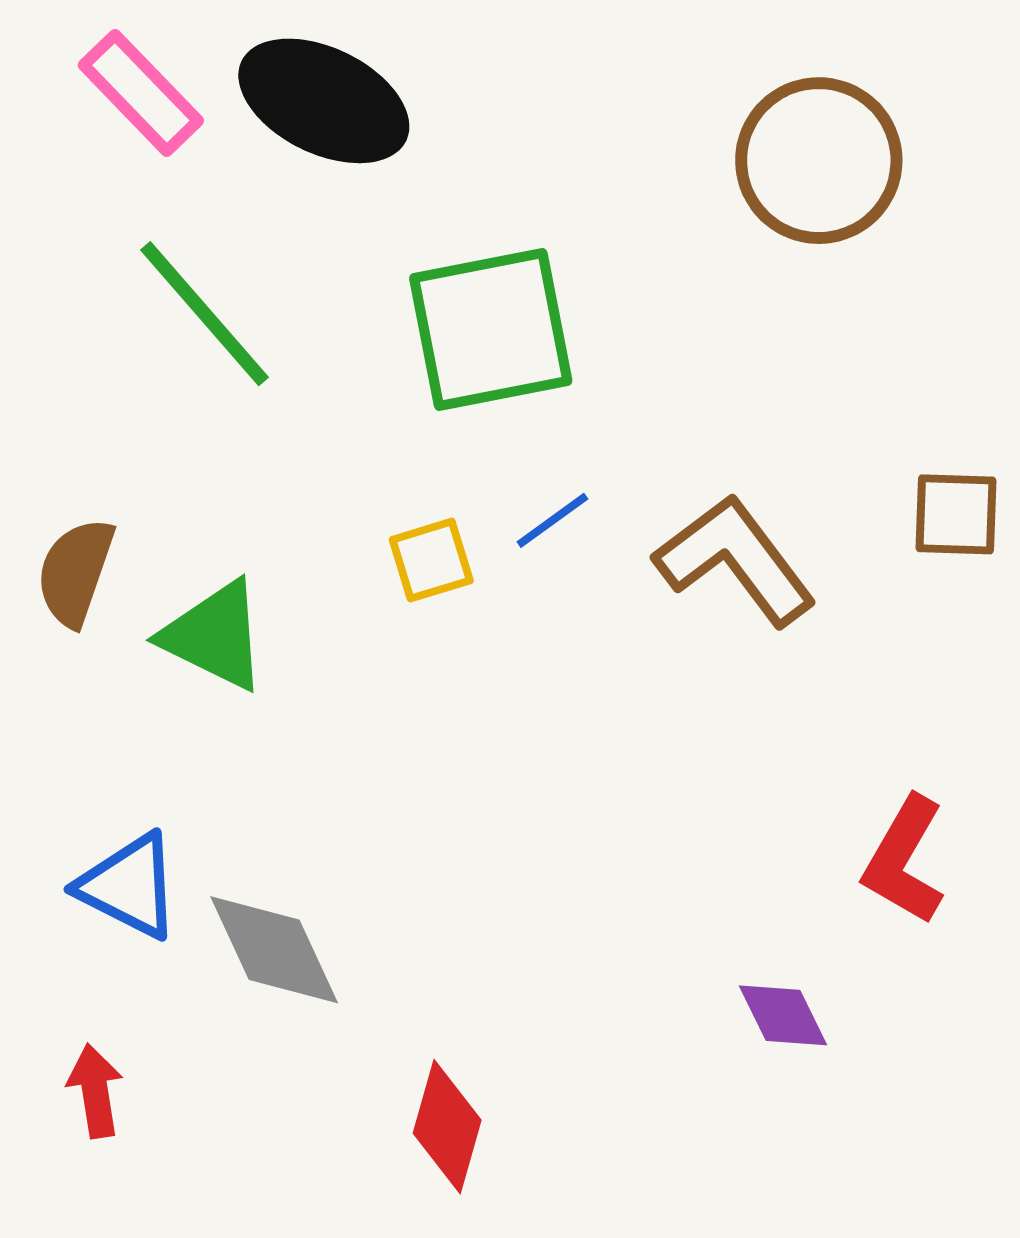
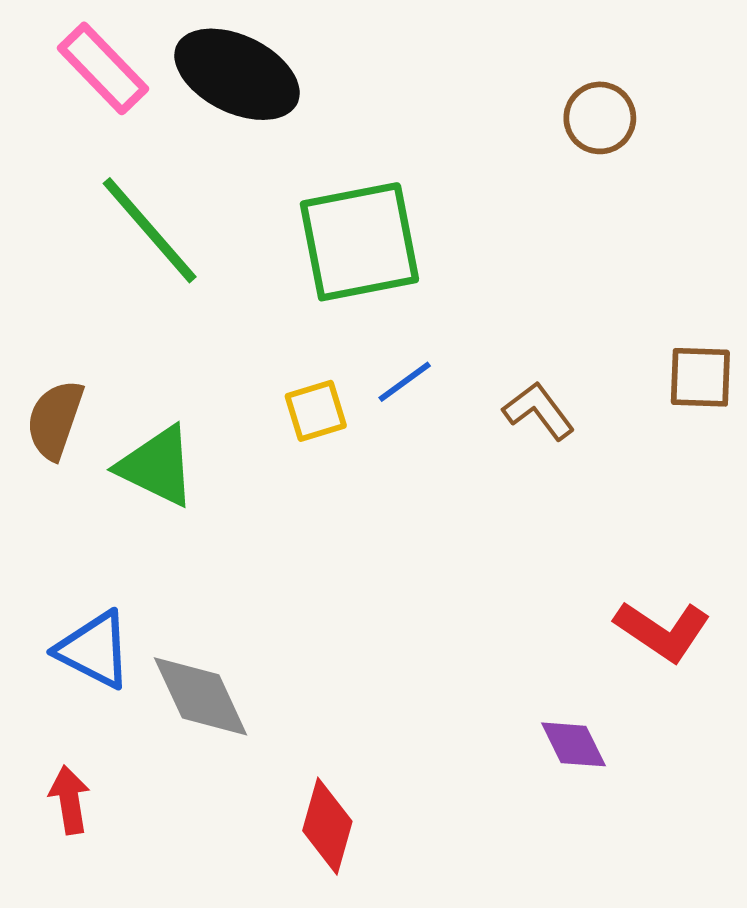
brown circle: (819, 161) -> (600, 118), size x0.6
brown L-shape: (735, 560) -> (539, 411), size x0.6
red L-shape: (904, 860) -> (662, 631), turned -86

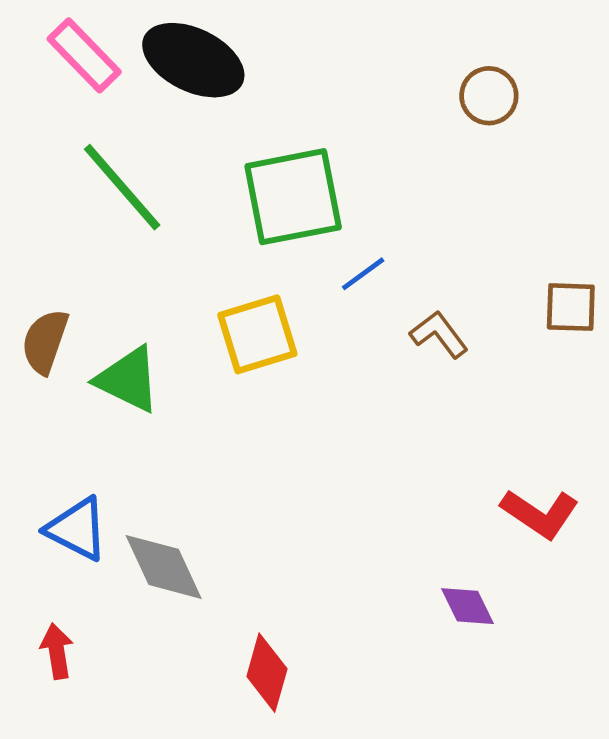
blue line: (405, 382) -> (363, 274), moved
yellow square: (316, 411) -> (257, 334), size x1.6

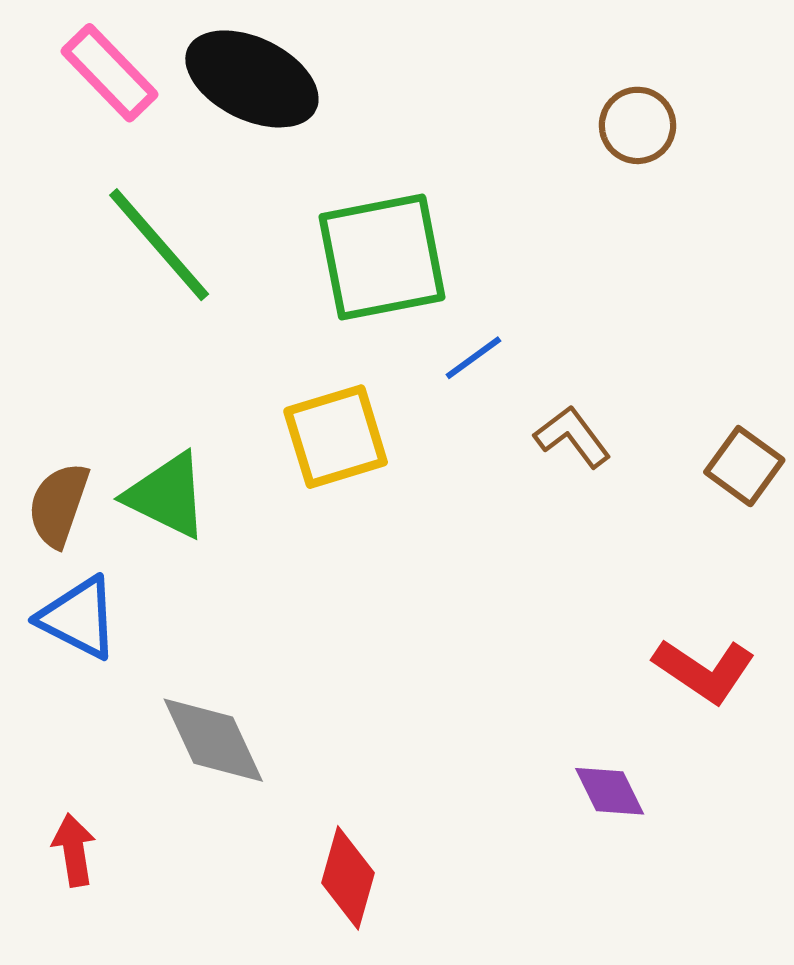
brown square: (571, 307) -> (744, 466), moved, turned 34
brown semicircle: (45, 341) -> (58, 505), moved
blue triangle: (77, 529) -> (79, 618), moved

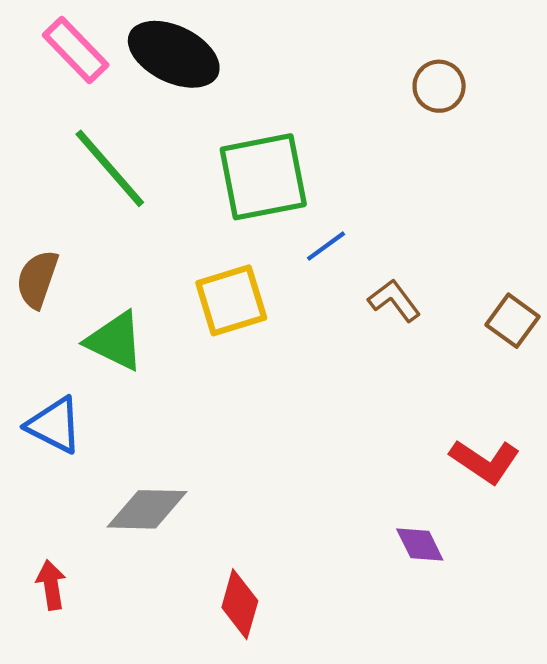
brown semicircle: (58, 505) -> (37, 279), moved
gray diamond: (213, 740) -> (147, 509), turned -64

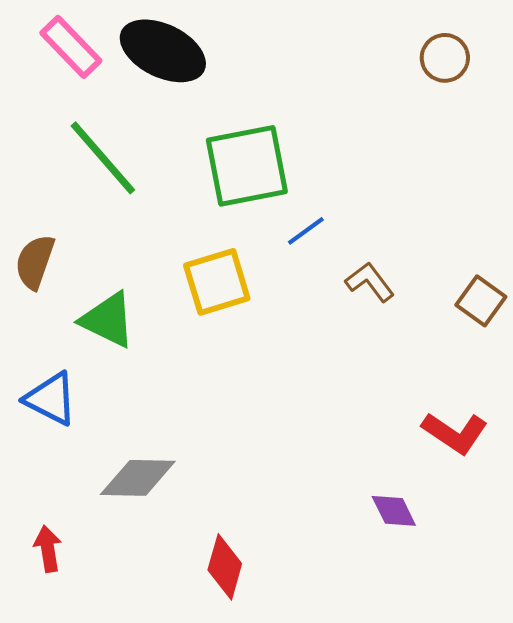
brown circle: (439, 86) -> (445, 58), moved

